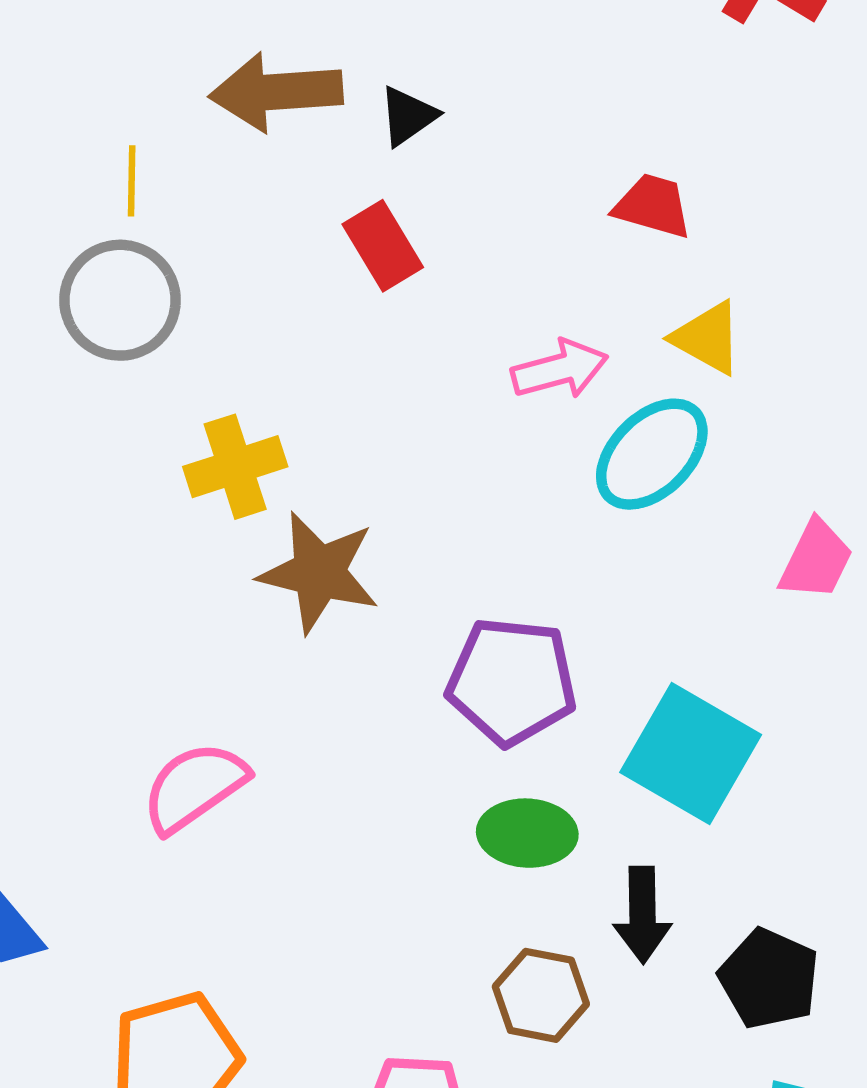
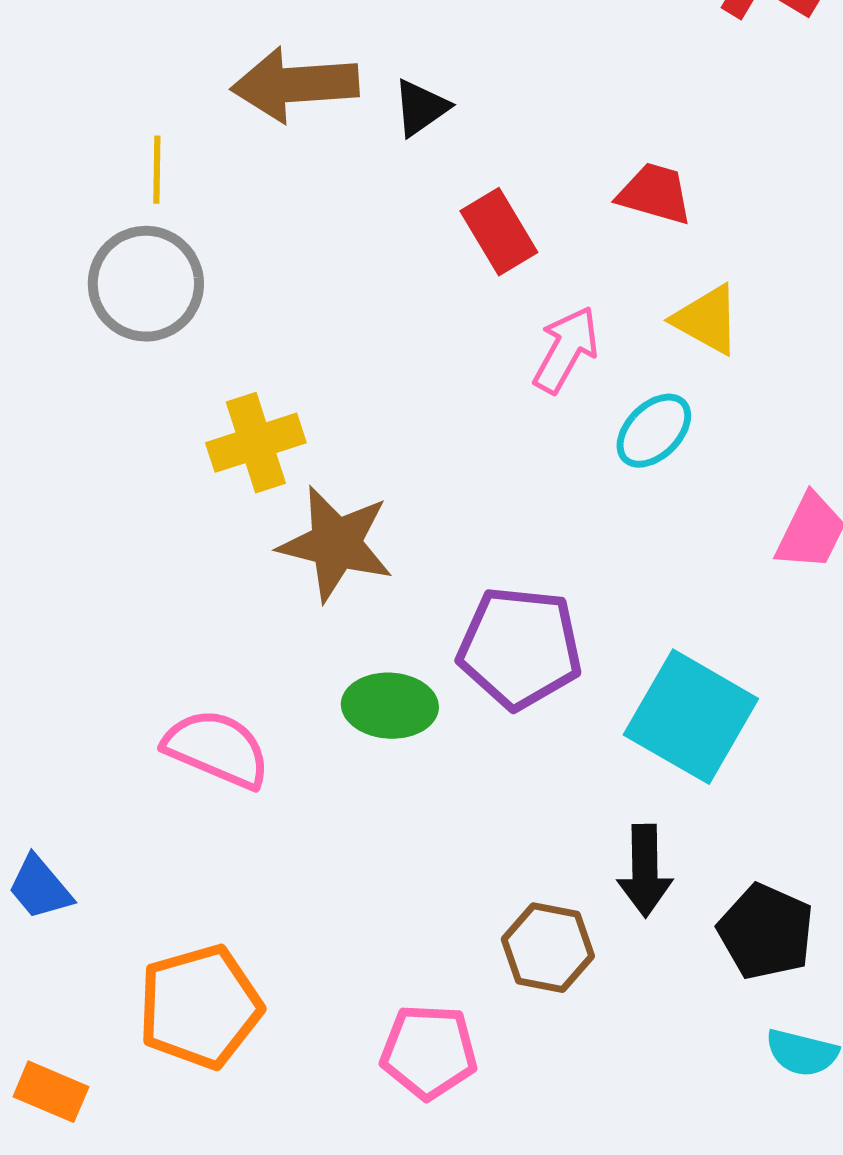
red rectangle: (383, 246) -> (499, 232), moved
pink arrow: (560, 369) -> (566, 350), turned -46
cyan ellipse: (652, 454) -> (654, 431), size x0.7
pink semicircle: (194, 787) -> (217, 749), turned 58
green ellipse: (527, 833) -> (390, 706), moved

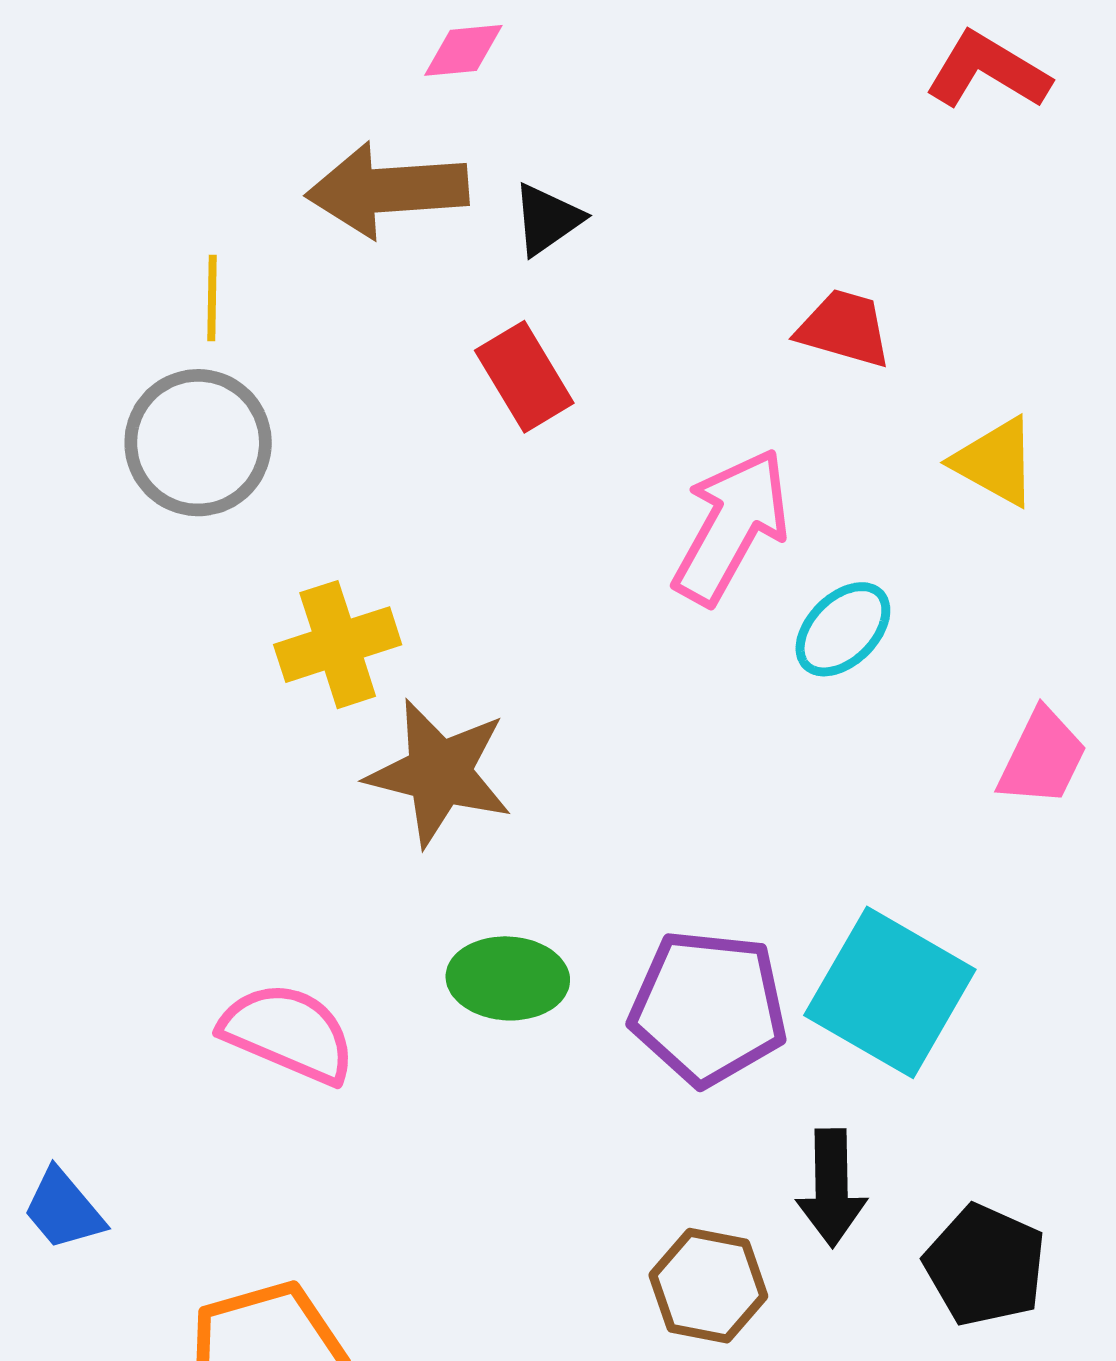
red rectangle: (499, 232) -> (524, 377), moved
yellow triangle: (707, 320) -> (995, 462), moved
pink arrow: (566, 350) -> (731, 526), size x1.4
purple pentagon: (520, 648) -> (708, 1008), moved

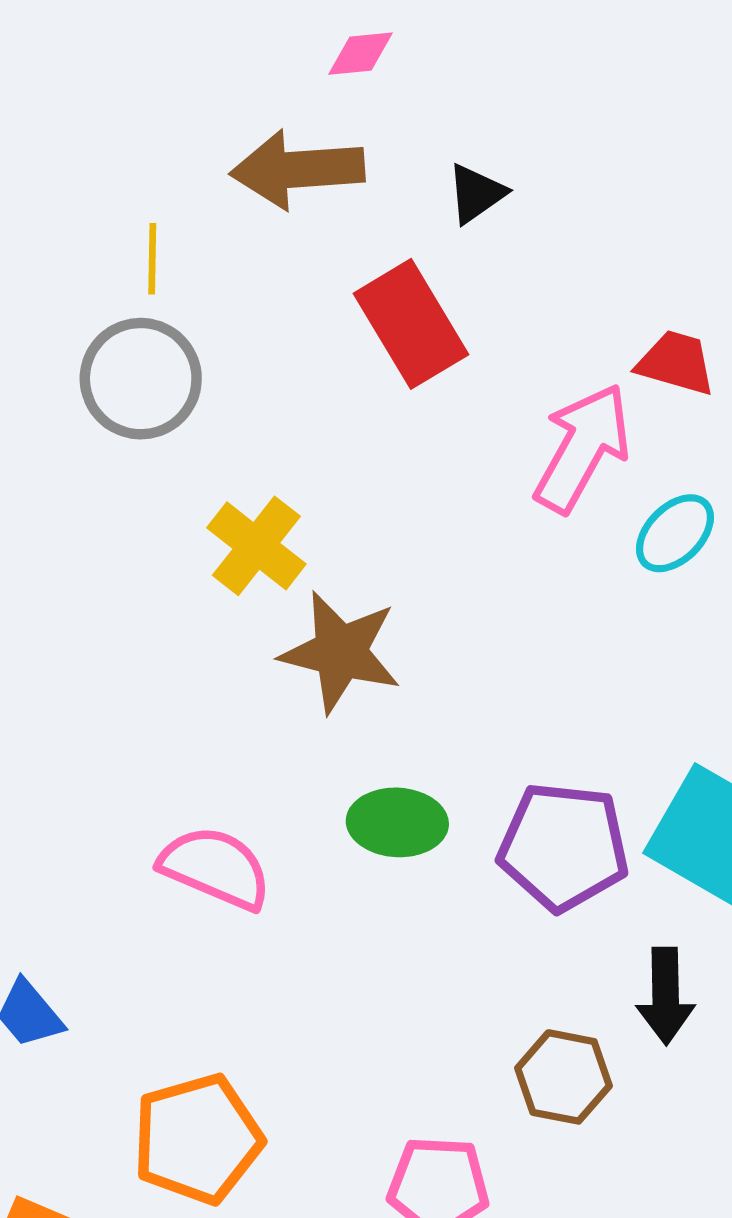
black triangle: (547, 219) -> (476, 194), moved
red trapezoid: (844, 328) -> (676, 363), moved
red rectangle: (524, 377) -> (411, 324), size x1.4
yellow cross: (338, 645) -> (256, 546), turned -34

